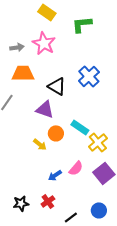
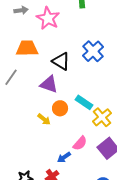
gray arrow: (17, 47) -> (21, 10), moved
blue arrow: (55, 175) -> (64, 157), moved

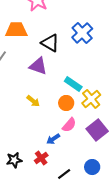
orange circle: (60, 108) -> (66, 103), moved

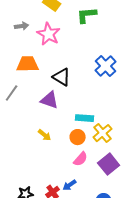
blue cross: (82, 33) -> (106, 66), moved
cyan rectangle: (73, 84) -> (85, 118), turned -30
blue arrow: (53, 139) -> (70, 185), moved

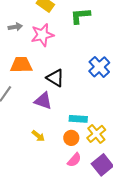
pink star: (49, 34) -> (42, 35), turned 30

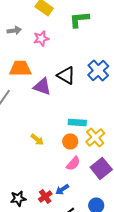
pink star: (42, 35) -> (41, 38), size x0.7
black triangle: (55, 78) -> (66, 75), moved
purple triangle: (43, 101) -> (42, 86), moved

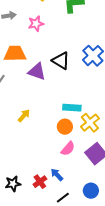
yellow arrow: (37, 139) -> (24, 116), moved, turned -88
blue arrow: (62, 189) -> (57, 175), turned 80

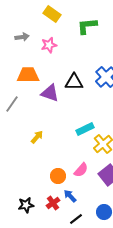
black triangle: (61, 61) -> (74, 82), turned -30
cyan rectangle: (72, 108) -> (85, 129), turned -30
orange circle: (65, 127) -> (58, 176), moved

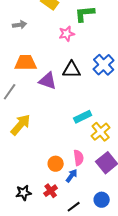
pink star: (49, 45) -> (67, 34), moved
yellow arrow: (37, 137) -> (21, 125), moved, size x1.6
pink semicircle: (81, 170) -> (79, 158), turned -49
blue arrow: (70, 196) -> (72, 176), moved, turned 80

